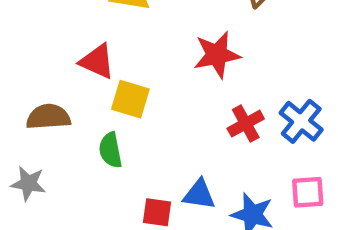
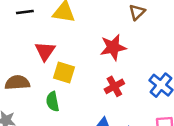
red triangle: (97, 61) -> (45, 51), turned 40
red cross: (246, 124) -> (114, 86), moved

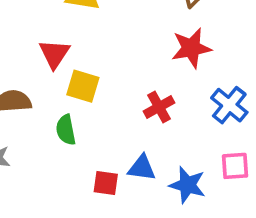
red star: (113, 47) -> (191, 48), moved

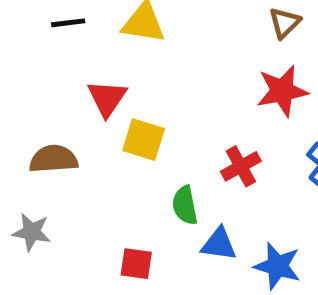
green semicircle: (66, 130) -> (185, 205), moved
red square: (106, 183) -> (136, 264), moved

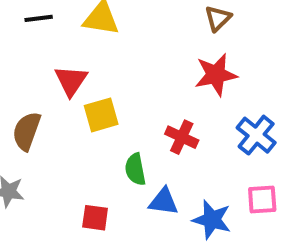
yellow square: (144, 140) -> (101, 115), turned -33
brown semicircle: (54, 159) -> (27, 131), turned -66
red cross: (241, 166) -> (182, 137), turned -36

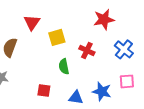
yellow square: (101, 115) -> (57, 37), moved
blue triangle: (164, 202) -> (76, 97), moved

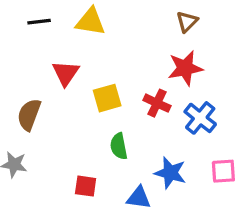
blue cross: (124, 49) -> (200, 118), moved
red cross: (87, 50) -> (157, 103), moved
blue star: (102, 91) -> (170, 173), moved

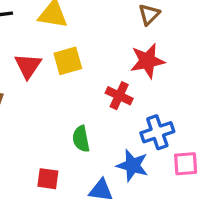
yellow square: (107, 98) -> (68, 61), moved
blue cross: (200, 118) -> (157, 132), moved, turned 32

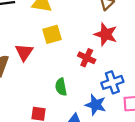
red star: (147, 61) -> (106, 34), turned 30
red triangle: (28, 66) -> (24, 52), moved

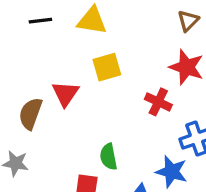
green semicircle: (61, 87) -> (108, 157), moved

